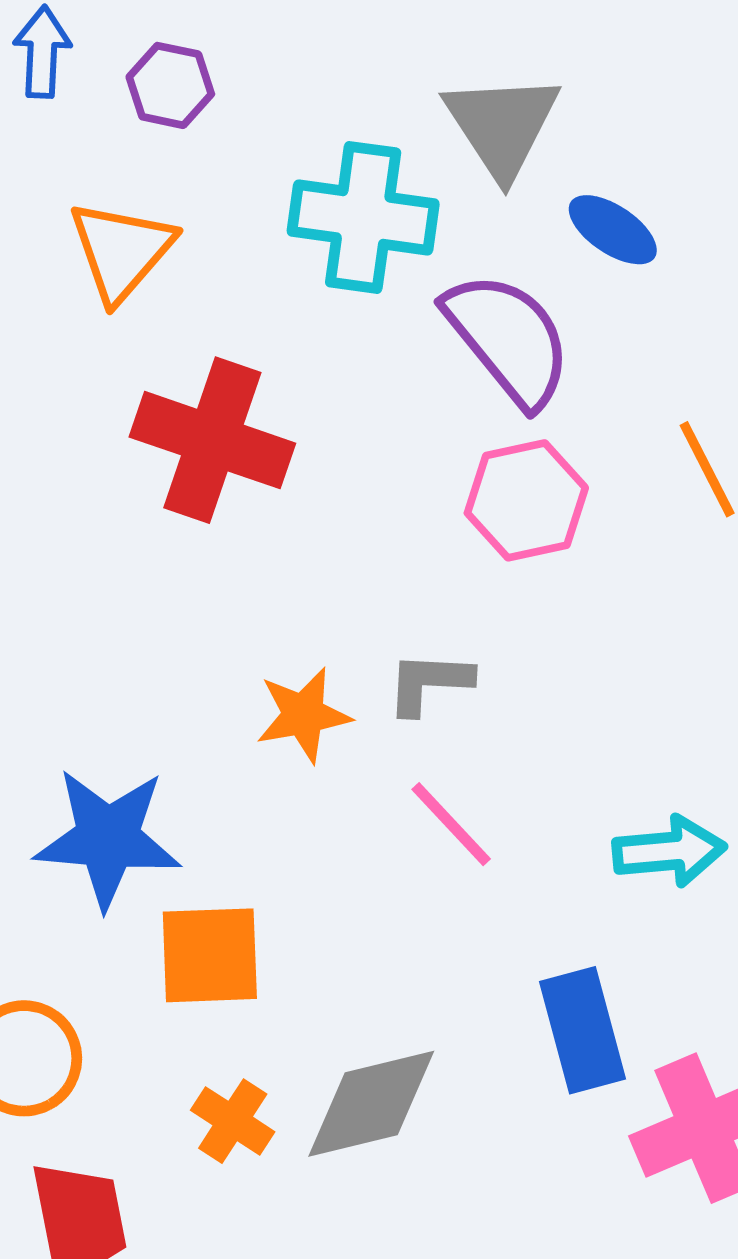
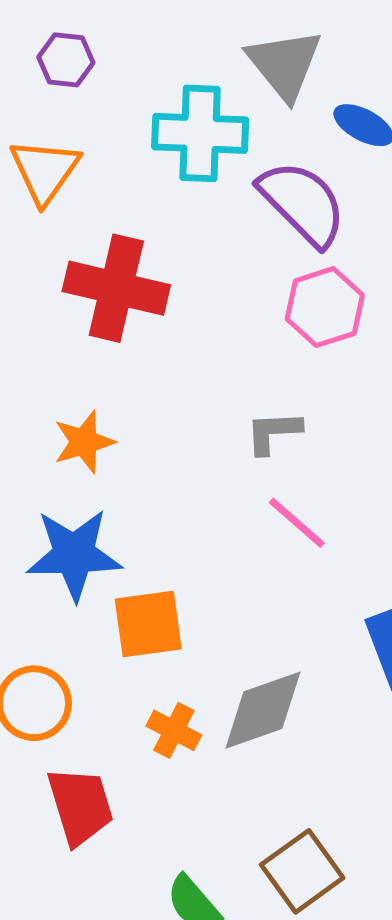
orange star: (303, 715) -> (84, 442), moved

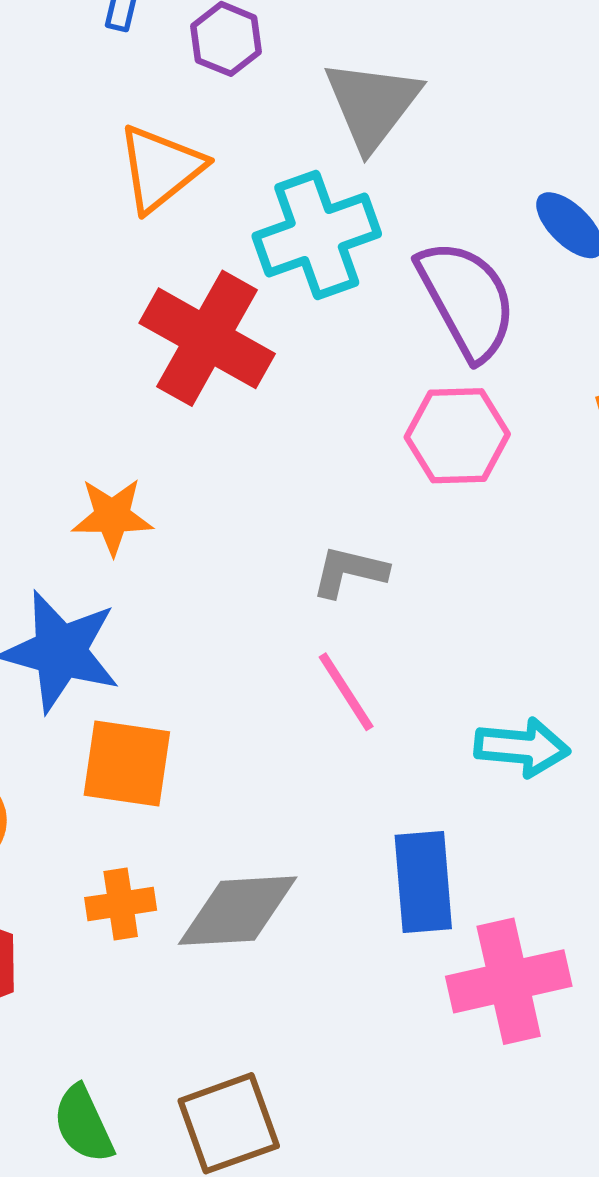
gray triangle: (284, 64) -> (372, 104), moved
cyan cross: (200, 133) -> (317, 235), moved, turned -38
orange cross: (174, 730) -> (121, 904), turned 38

